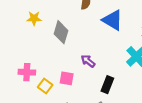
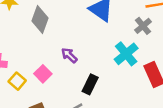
pink square: (67, 78) -> (43, 74), turned 32

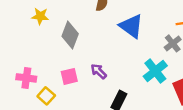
pink square: (43, 74) -> (69, 76), moved, turned 30

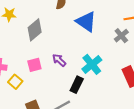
gray diamond: (70, 35) -> (35, 30), turned 30
cyan cross: (155, 71) -> (92, 64), moved

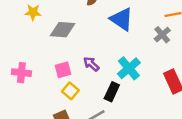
gray diamond: (35, 30) -> (63, 30), turned 45
yellow square: (15, 82) -> (70, 91), moved

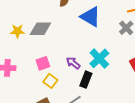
yellow star: (33, 12) -> (17, 31), moved
purple arrow: (91, 64) -> (73, 63), moved

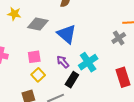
blue triangle: (90, 17) -> (67, 34), moved
yellow star: (17, 31) -> (14, 14), moved

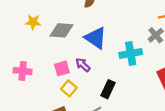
purple arrow: (63, 62) -> (83, 65), moved
cyan cross: (88, 62) -> (131, 53), moved, turned 30

